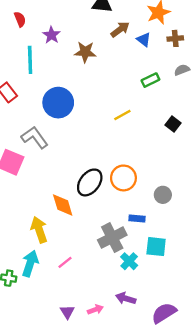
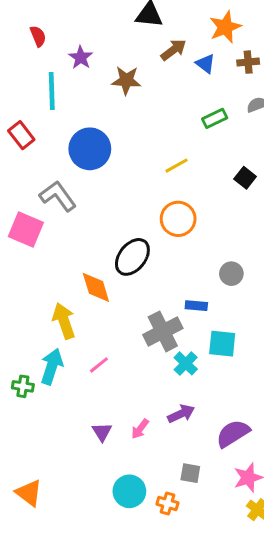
orange circle: (123, 178) -> (178, 219), moved
purple arrow: (126, 298) -> (181, 414), turned 138
pink arrow: (95, 310) -> (140, 429), turned 147

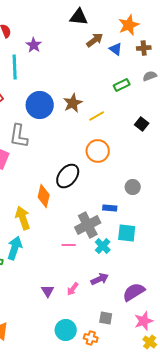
brown star: (126, 80) -> (73, 103), moved, turned -30
gray L-shape: (58, 196) -> (19, 136), turned -135
orange diamond: (96, 287) -> (44, 196), turned 30
pink line: (99, 365) -> (69, 245), moved, turned 40

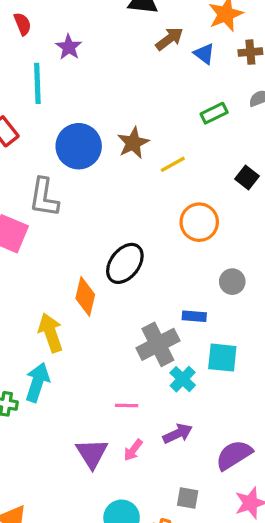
orange circle: (98, 151) -> (199, 222), moved
pink line: (69, 245) -> (127, 405), moved
purple triangle: (48, 291) -> (92, 453), size x1.5

